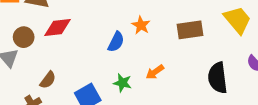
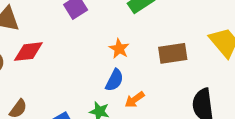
blue semicircle: (116, 42) -> (114, 80), moved

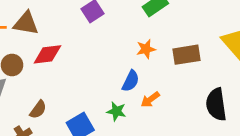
orange star: (119, 49) -> (146, 49), moved, turned 30

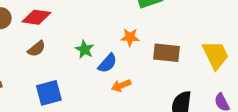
brown semicircle: (38, 110) -> (37, 49), moved
green star: (116, 111) -> (85, 49), moved

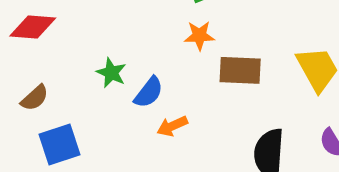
orange star: (130, 37) -> (199, 36), moved
brown semicircle: (37, 49) -> (35, 98), moved

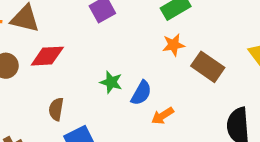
brown rectangle: (240, 70) -> (208, 67), turned 40
brown semicircle: (35, 98) -> (56, 109), turned 150

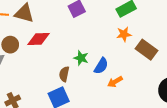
brown semicircle: (56, 109) -> (64, 74), moved

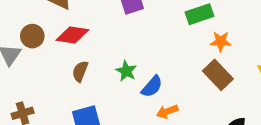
orange star: (124, 34) -> (221, 41), moved
brown semicircle: (64, 74) -> (80, 71), moved

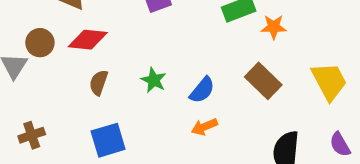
orange star: (221, 41) -> (274, 27), moved
blue semicircle: (152, 87) -> (202, 90), moved

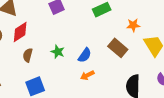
orange star: (274, 27) -> (133, 25), moved
red diamond: (88, 40) -> (20, 32), turned -35

